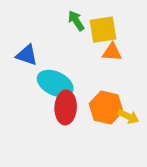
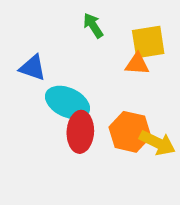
yellow square: (103, 30) -> (148, 42), moved
yellow arrow: (128, 116) -> (157, 143), size x1.4

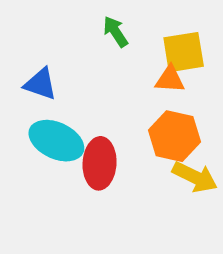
cyan ellipse: (68, 102) -> (56, 141), moved
orange hexagon: (130, 132) -> (174, 136), moved

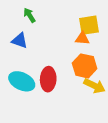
green arrow: (115, 32) -> (29, 15), moved
cyan ellipse: (56, 141) -> (22, 81), moved

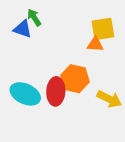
blue triangle: (20, 41) -> (23, 29), moved
orange hexagon: (85, 66) -> (75, 79), moved

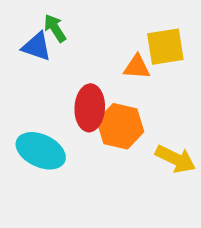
orange triangle: (95, 44) -> (137, 67), moved
red ellipse: (56, 91) -> (90, 108), moved

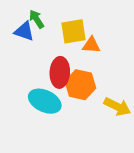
yellow square: (165, 47) -> (73, 31), moved
cyan ellipse: (41, 151) -> (45, 101), moved

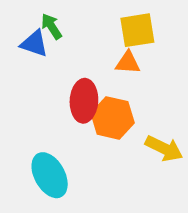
yellow square: (73, 31) -> (137, 30), moved
cyan ellipse: (45, 101) -> (50, 175), moved, turned 36

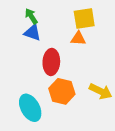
blue triangle: (34, 44) -> (33, 33), moved
orange hexagon: (113, 118) -> (62, 91), moved

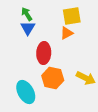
blue triangle: (33, 33) -> (28, 28), turned 42
orange triangle: (78, 38) -> (67, 33), turned -32

